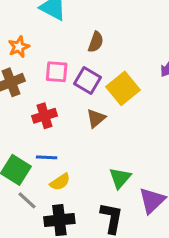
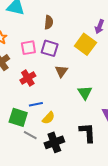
yellow square: (123, 88) -> (85, 44), moved
green triangle: (120, 178) -> (85, 93), moved

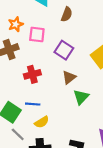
brown semicircle: (49, 22) -> (67, 14), moved
pink square: (28, 48) -> (37, 35), moved
green triangle: (85, 93) -> (81, 97), moved

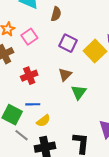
pink square: (37, 35) -> (29, 37), turned -35
purple square: (64, 50) -> (68, 43), moved

